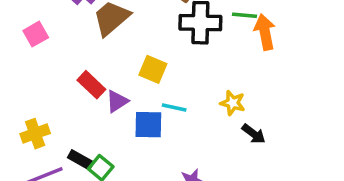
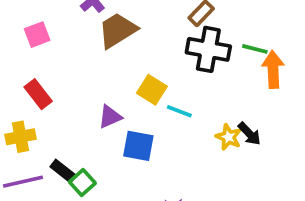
red rectangle: (91, 85) -> (38, 94), moved
cyan line: (174, 107) -> (179, 111), moved
black arrow: (254, 134) -> (249, 134), moved

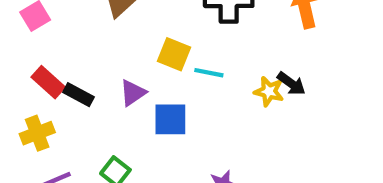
black rectangle: (63, 171) -> (78, 95), moved

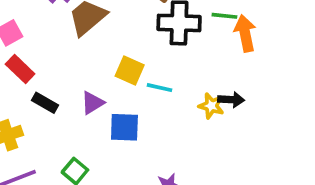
red rectangle: (48, 82) -> (20, 69), moved
black arrow: (291, 84) -> (231, 100), turned -35

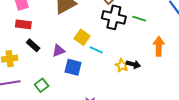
orange arrow: (245, 33) -> (159, 46), moved
red rectangle: (20, 69) -> (23, 24), turned -49

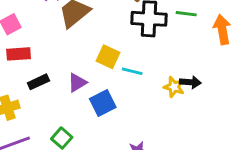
black rectangle: (33, 45) -> (38, 82), turned -56
orange arrow: (159, 46) -> (222, 29), moved
blue square: (73, 67) -> (103, 103), turned -30

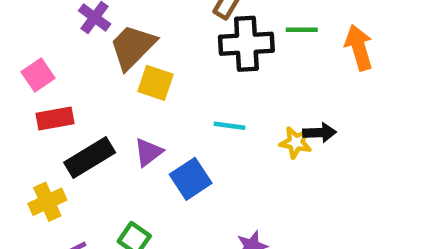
yellow square: (108, 57) -> (155, 83), moved
black rectangle: (38, 82) -> (90, 157), size x1.5

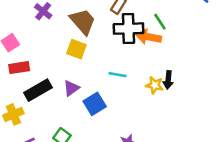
green line: (302, 30) -> (160, 22), turned 54
brown trapezoid: (133, 47) -> (83, 21), moved, turned 92
orange arrow: (359, 48) -> (149, 37), moved, turned -65
black arrow: (320, 133) -> (168, 80), turned 96

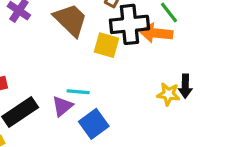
yellow square: (76, 49) -> (107, 45), moved
cyan line: (118, 75) -> (78, 92), moved

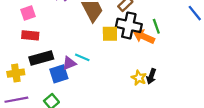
yellow square: (107, 45) -> (110, 34), turned -35
blue square: (94, 124) -> (59, 74), moved

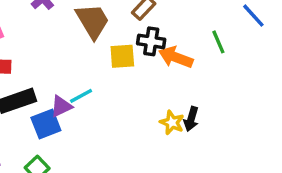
black cross: (129, 25) -> (151, 41), size x0.7
green line: (156, 26) -> (218, 42), moved
cyan line: (82, 57) -> (81, 96), turned -48

